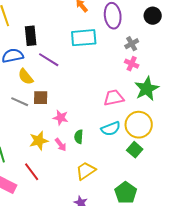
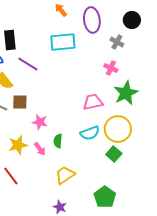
gray cross: (132, 44) -> (117, 42), moved, turned -32

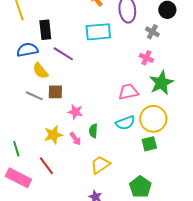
green square: (114, 154) -> (149, 144), turned 35

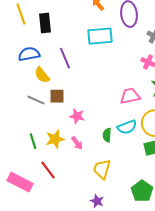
black rectangle: (45, 30) -> (45, 23), moved
purple line: (63, 54) -> (65, 58), turned 35
green semicircle: (93, 131) -> (107, 135), moved
green line: (16, 149) -> (33, 141), moved
yellow trapezoid: (100, 165) -> (102, 169), turned -40

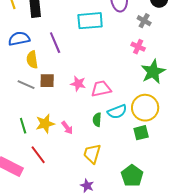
yellow semicircle: (42, 75) -> (32, 60), turned 30
pink trapezoid: (130, 96) -> (101, 89), moved
pink star: (77, 116) -> (78, 84), moved

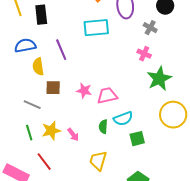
gray line: (26, 85) -> (32, 105), moved
yellow circle: (145, 108) -> (173, 115), moved
green square: (141, 133) -> (137, 139), moved

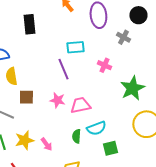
black rectangle: (41, 15) -> (29, 24), moved
cyan rectangle: (96, 28) -> (75, 47), moved, size x0.7
purple line: (61, 50) -> (63, 69), moved
pink cross: (144, 54) -> (104, 65), moved

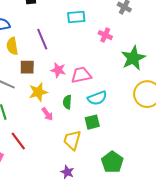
purple line: (63, 69) -> (42, 39), moved
green semicircle: (76, 136) -> (67, 102), moved
yellow star: (24, 140) -> (38, 92), moved
green square: (110, 148) -> (92, 122), moved

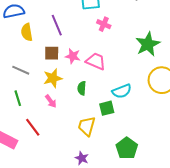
pink cross: (105, 35) -> (104, 24), moved
brown square: (27, 67) -> (52, 53), moved
pink trapezoid: (81, 75) -> (96, 61), turned 35
cyan semicircle: (97, 98) -> (122, 91), moved
pink arrow: (47, 114) -> (51, 101), moved

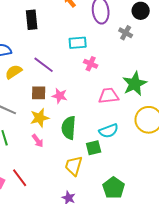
purple line: (57, 25) -> (44, 65), turned -30
yellow semicircle: (27, 32) -> (14, 72), turned 66
pink trapezoid: (96, 61) -> (109, 96), moved, turned -30
green semicircle: (82, 88) -> (69, 128), size x1.6
red line: (33, 127) -> (20, 178), moved

